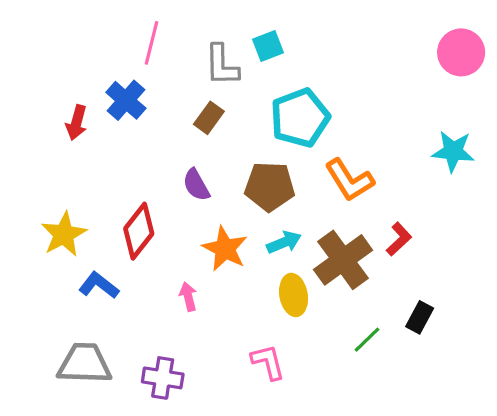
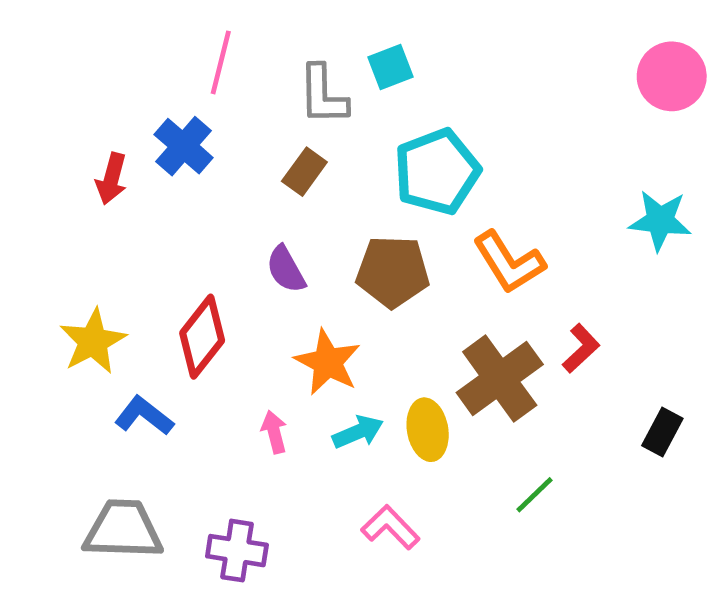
cyan arrow: (284, 242) -> (358, 432), moved
black rectangle: (420, 317) -> (662, 432), moved
pink L-shape: (268, 362) -> (390, 527), turned -30

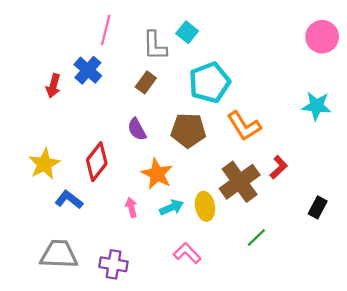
cyan square: (390, 67) -> (187, 32), turned -30

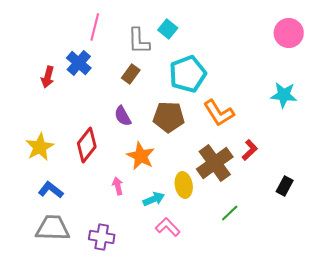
blue L-shape: (69, 200) -> (51, 190), moved
cyan arrow: (172, 207) -> (154, 199), moved

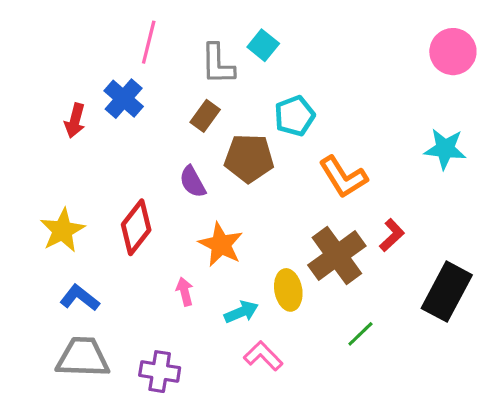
cyan pentagon: (188, 74) -> (295, 116), size x0.7
brown pentagon: (169, 117) -> (249, 158), moved
black rectangle: (285, 186) -> (447, 292), size x1.8

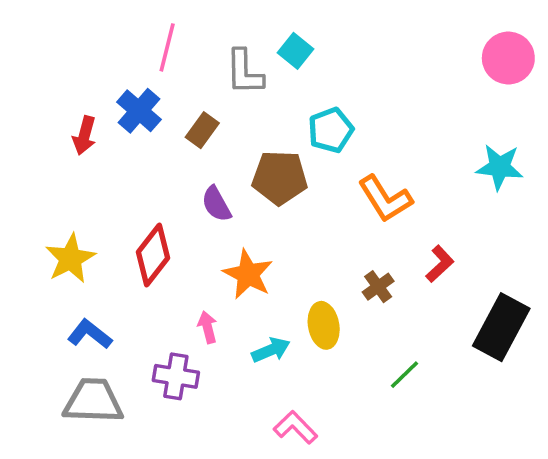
brown rectangle: (205, 116) -> (202, 130), moved
brown cross: (337, 255) -> (378, 287), size x0.5
pink L-shape: (263, 356) -> (295, 427), moved
purple cross: (160, 372) -> (176, 376), moved

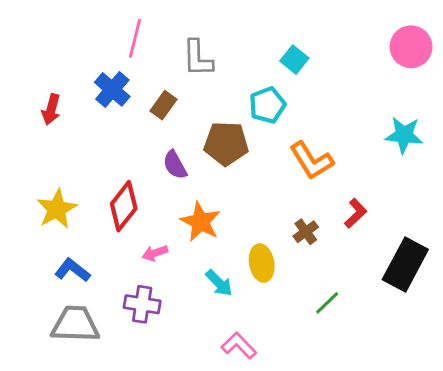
cyan square: (295, 51) -> (294, 60), moved
red arrow: (84, 135) -> (51, 109), moved
pink arrow: (208, 327) -> (155, 253), moved, turned -95
cyan arrow: (271, 350) -> (219, 283), turned 68

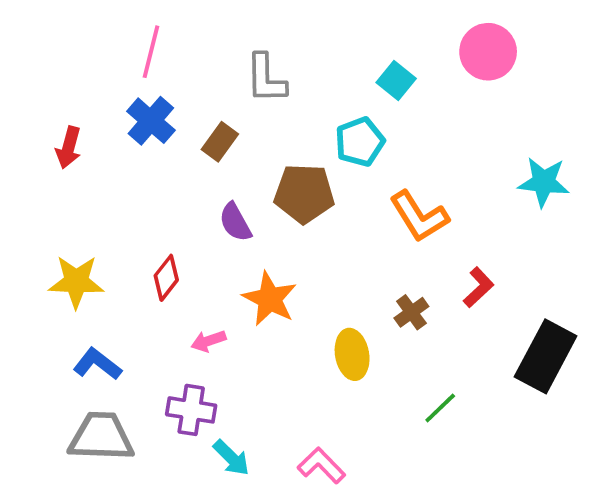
pink line: (135, 38) -> (151, 52), moved
pink circle: (411, 47) -> (488, 52), moved
red diamond: (124, 206) -> (166, 278), size x0.7
yellow star: (57, 209) -> (76, 282), turned 30
cyan arrow: (219, 283) -> (231, 458), moved

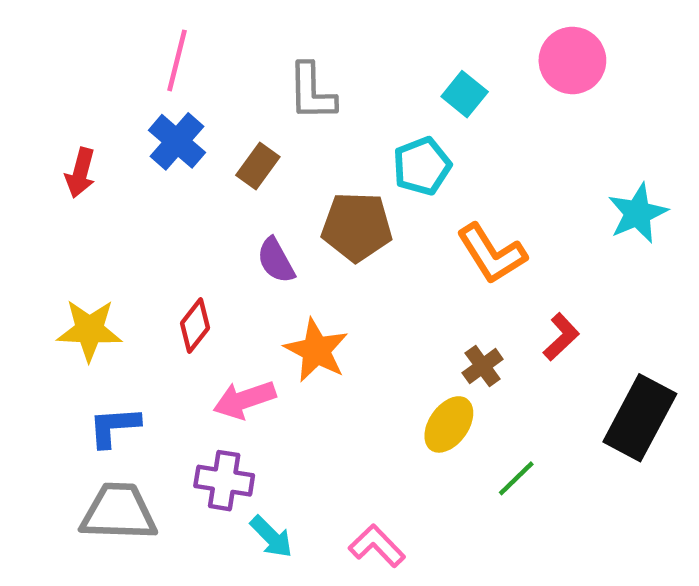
cyan star: (544, 182) -> (638, 213), turned -30
pink arrow: (208, 341) -> (244, 400), size x1.5
yellow ellipse: (352, 354) -> (449, 424), moved, turned 45
blue L-shape: (97, 364) -> (114, 427), turned -42

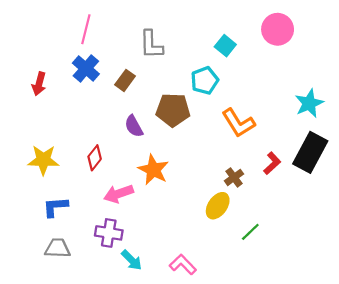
black rectangle: (640, 418) -> (310, 152), moved
gray trapezoid: (119, 512) -> (58, 248), size x0.7

